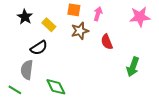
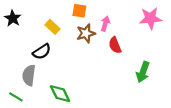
pink arrow: (98, 14) -> (105, 24), moved
black star: (25, 17) -> (13, 18), moved

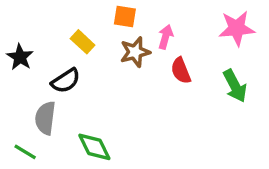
black star: (13, 18) -> (20, 57), moved
green arrow: (143, 72) -> (235, 86), moved, turned -48

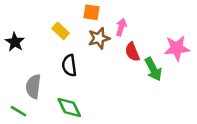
pink star: (237, 28) -> (177, 48), moved
black semicircle: (66, 81) -> (69, 65), moved, turned 115
green arrow: (235, 86) -> (153, 69), moved

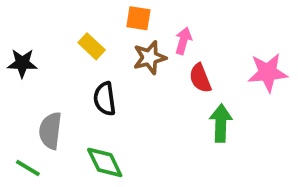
black star: (15, 42) -> (22, 63), turned -30
green arrow: (153, 69) -> (221, 123), moved, turned -150

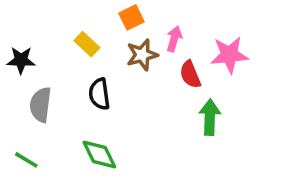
orange square: (138, 18) -> (131, 17), turned -35
pink star: (268, 73) -> (229, 55), moved
gray semicircle: (50, 131) -> (41, 105), moved

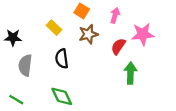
orange square: (131, 17) -> (82, 11), turned -32
pink arrow: (174, 39) -> (115, 15), moved
red semicircle: (190, 74) -> (118, 46), turned 56

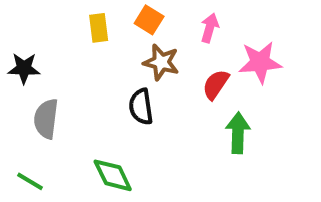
yellow rectangle: (54, 28) -> (99, 28), moved, turned 40
brown star: (88, 34) -> (161, 62), turned 30
black semicircle: (62, 59) -> (141, 107), moved

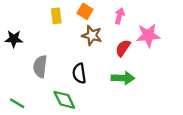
black semicircle: (141, 107) -> (79, 73), moved
gray semicircle: (46, 119) -> (40, 66), moved
green arrow: (238, 133) -> (123, 78), moved, turned 90

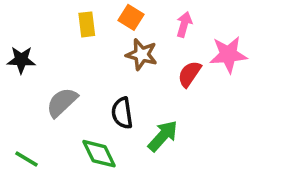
gray semicircle: (40, 66) -> (62, 102), turned 40
green arrow: (123, 78) -> (163, 136), moved, turned -50

